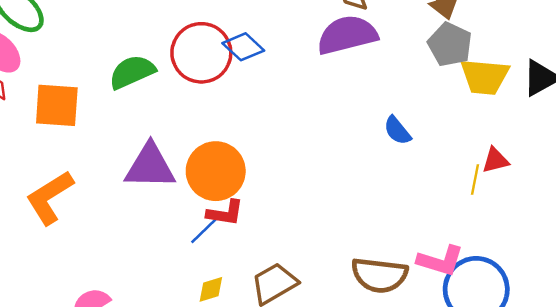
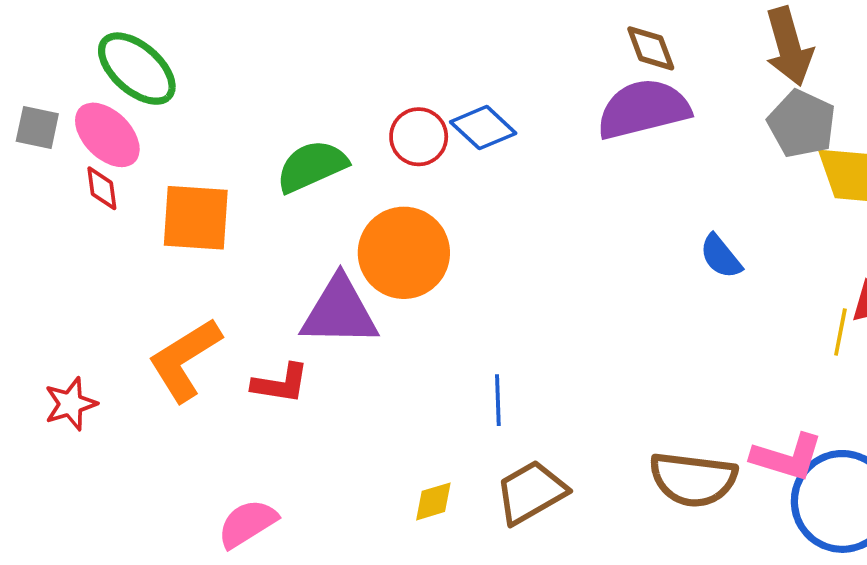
red circle: (201, 53) -> (419, 137), size x0.6
orange circle: (216, 171) -> (404, 253), moved
red L-shape: (225, 213) -> (280, 384), moved
blue line: (204, 231) -> (498, 400), moved, turned -48

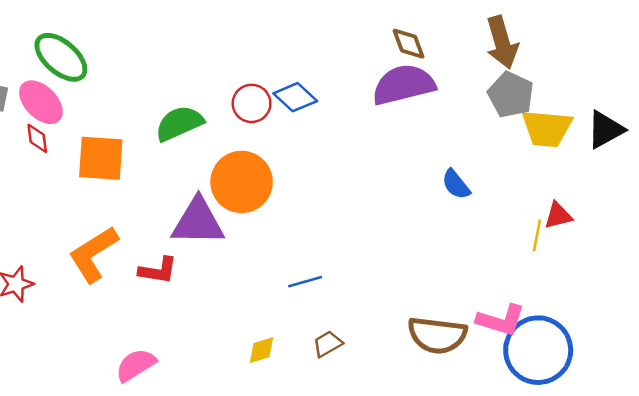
blue line: (498, 400) -> (305, 282), turned 76
brown trapezoid: (531, 492) -> (328, 344), size x0.6

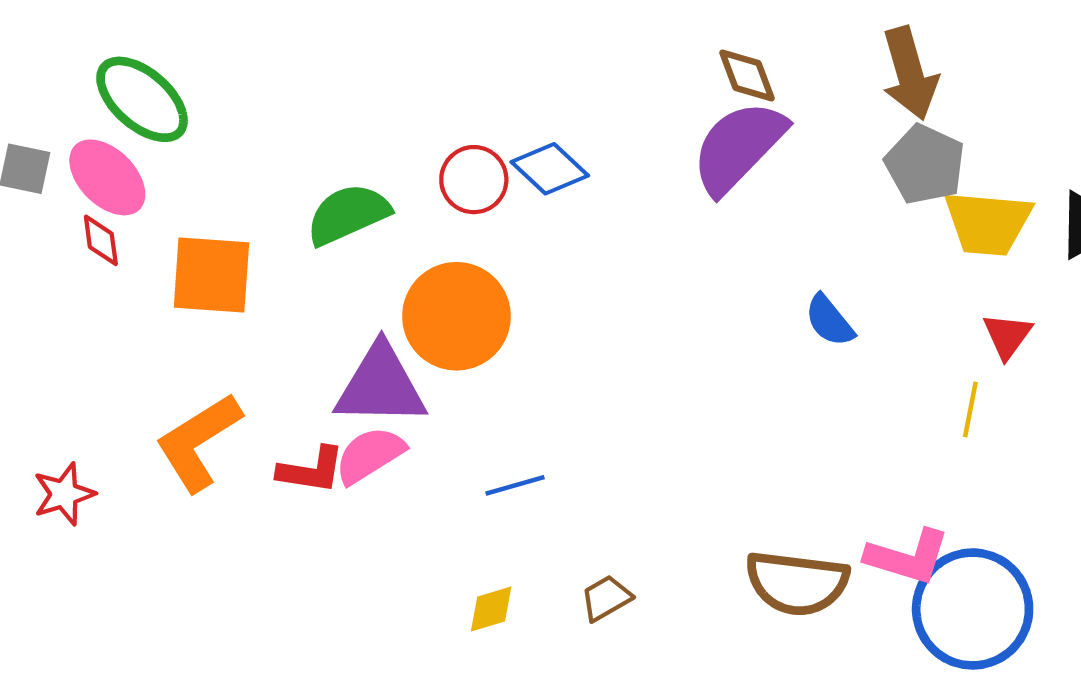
purple semicircle: (404, 85) -> (738, 147), turned -32
red triangle: (558, 216) -> (1007, 336), moved, turned -40
blue line: (305, 282) -> (515, 485), moved
pink semicircle: (136, 365) -> (370, 455), moved

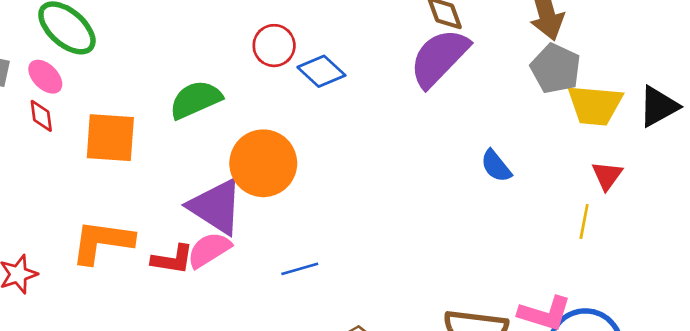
pink ellipse: (107, 177) -> (45, 77), size x0.7
red circle: (474, 180) -> (274, 46), moved
purple triangle: (381, 386) -> (216, 207), turned 32
orange L-shape: (198, 442) -> (102, 242), turned 40

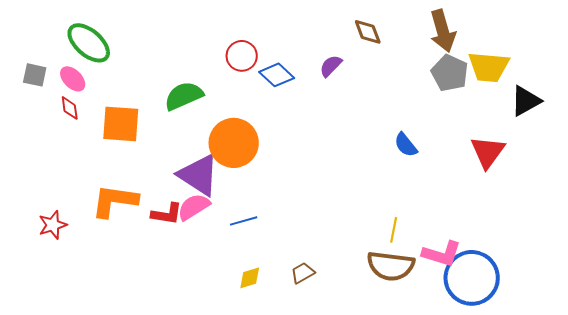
purple semicircle: (439, 58) -> (331, 66), moved, size x0.5
yellow trapezoid: (595, 105) -> (489, 67), moved
red triangle: (607, 175) -> (488, 152), size x1.5
yellow line: (584, 221) -> (394, 230), moved
blue line: (300, 269) -> (244, 221), moved

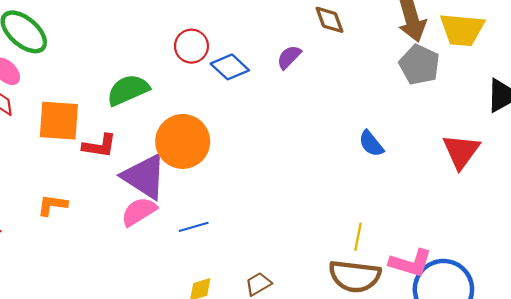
yellow trapezoid: (489, 67) -> (462, 30), moved
orange L-shape: (115, 201) -> (52, 205), size x0.6
red L-shape: (167, 214) -> (99, 146), moved

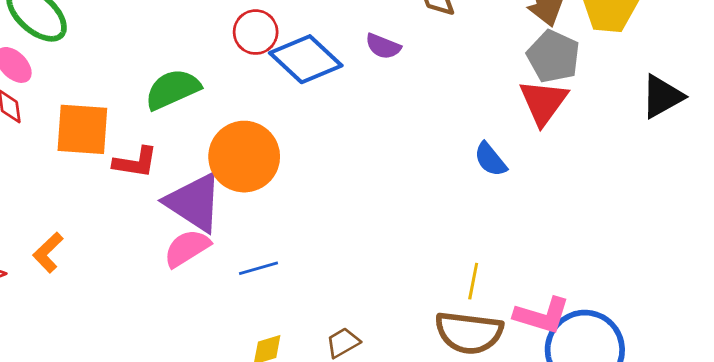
purple semicircle: (289, 57) -> (383, 46), turned -112
blue diamond: (230, 67) -> (306, 59), size x1.4
red triangle: (461, 151) -> (543, 102), moved
orange L-shape: (52, 205) -> (48, 252), moved, turned -52

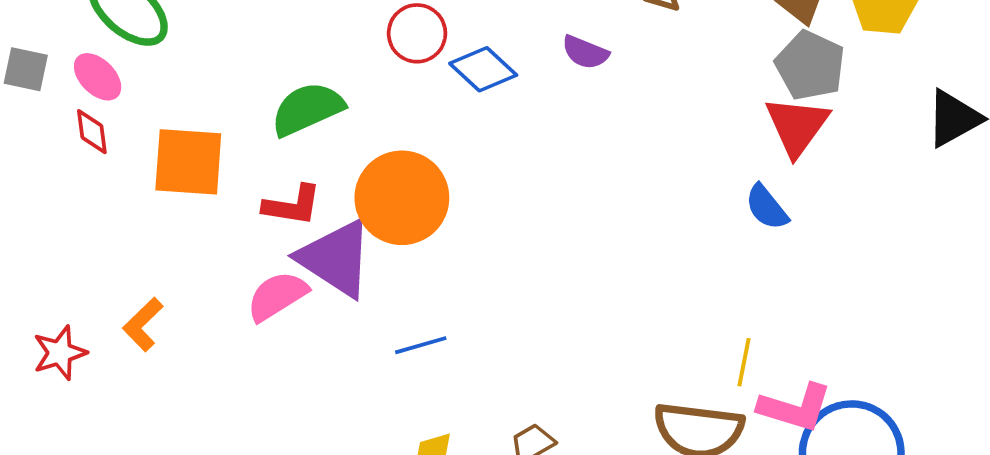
blue diamond: (306, 59) -> (483, 69), size x0.7
blue semicircle: (490, 159) -> (767, 207), moved
red L-shape: (135, 162) -> (292, 205), moved
pink semicircle: (187, 248) -> (277, 296), moved
yellow line: (473, 281) -> (744, 362), moved

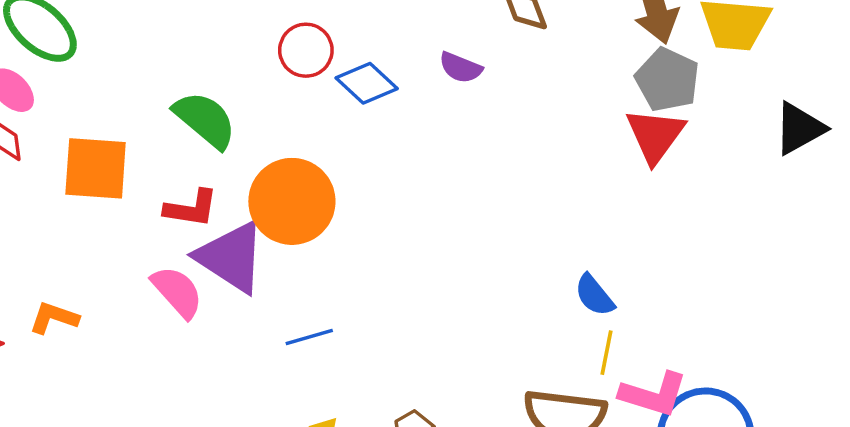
green semicircle: (307, 109) -> (205, 120), turned 64
blue semicircle: (767, 207) -> (594, 295), moved
pink semicircle: (277, 296) -> (177, 292), turned 80
orange L-shape: (143, 324) -> (54, 318), turned 63

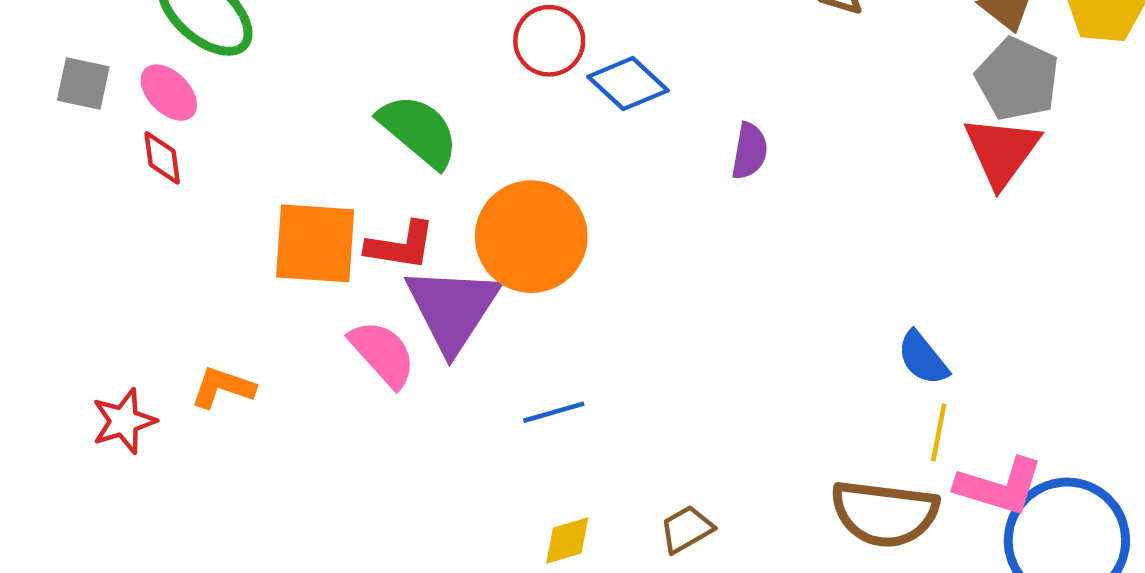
purple semicircle: (461, 68) -> (750, 151), moved, turned -102
orange square: (96, 168) -> (315, 243), moved
purple triangle: (231, 257) -> (452, 309), turned 30

